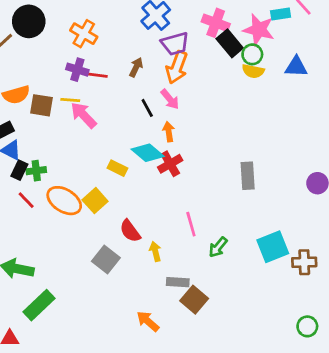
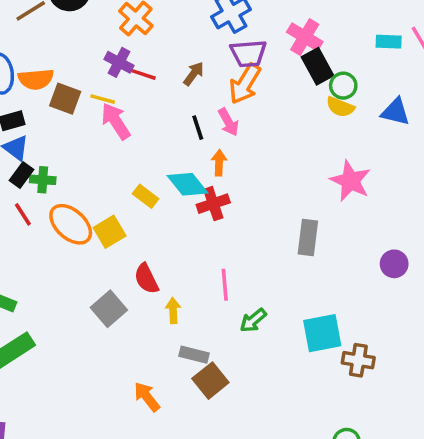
pink star: (259, 30) -> (350, 181), moved

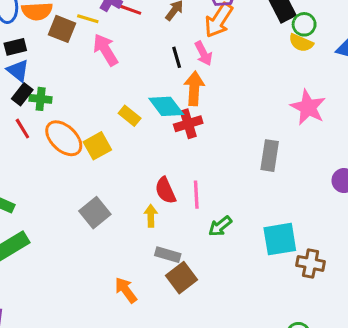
yellow line: (103, 99) -> (88, 19), moved
orange arrow: (219, 163) -> (194, 88), size x1.5
red semicircle: (146, 279) -> (165, 190), moved

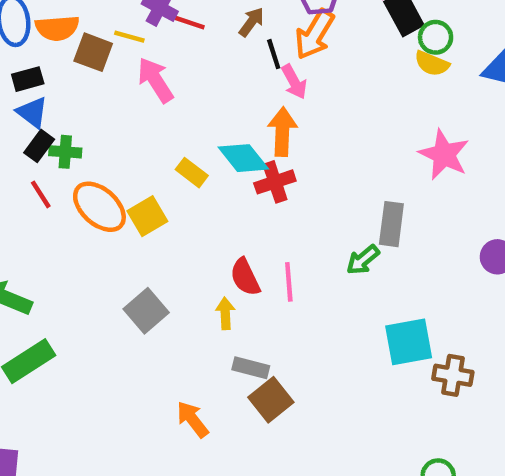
black line: (177, 57) -> (274, 54), moved
green arrow: (220, 226) -> (363, 260), moved

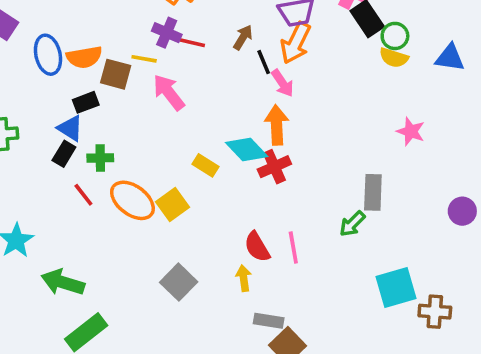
black rectangle: (28, 79) -> (86, 102), moved
black rectangle: (39, 146) -> (64, 154), moved
pink star: (444, 155) -> (411, 131), size x0.7

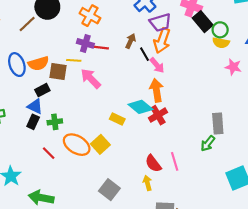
pink star: (411, 131) -> (233, 67), moved
red line: (83, 195) -> (49, 153), moved

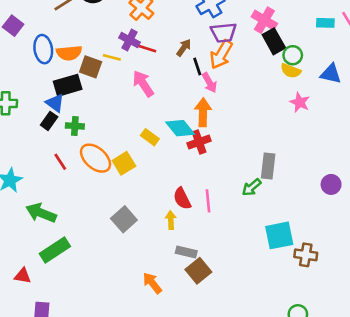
pink arrow: (91, 78) -> (143, 84), moved
black rectangle: (42, 90) -> (68, 85), size x1.5

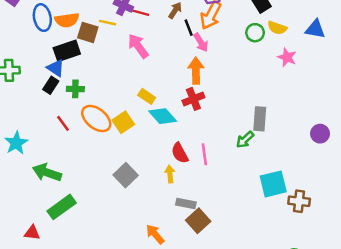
green circle: (293, 55) -> (255, 33), moved
cyan diamond: (180, 128) -> (163, 116), moved

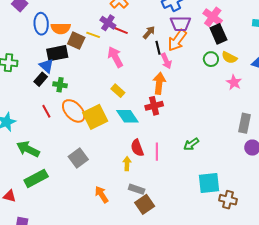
yellow rectangle: (147, 96) -> (118, 91), moved
gray rectangle: (260, 119) -> (245, 123), moved
yellow square: (123, 122) -> (95, 117), size x1.4
gray square: (126, 175) -> (78, 158), moved
orange arrow: (155, 234) -> (102, 194), moved

